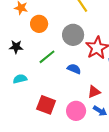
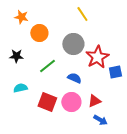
red square: (46, 105) -> (47, 102), moved
pink circle: (76, 111) -> (71, 102), moved

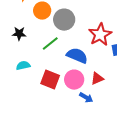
gray circle: (73, 44) -> (64, 20), moved
blue semicircle: (74, 78) -> (77, 56), size x1.5
blue arrow: (100, 120) -> (86, 98), moved

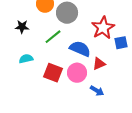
red triangle: (97, 79) -> (99, 64), moved
blue arrow: (86, 98) -> (97, 91), moved

